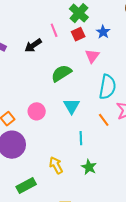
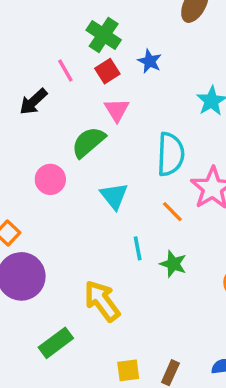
pink triangle: (92, 56) -> (117, 110), moved
pink circle: (37, 111) -> (50, 179), moved
yellow arrow: (56, 165) -> (102, 301), size x1.4
green star: (89, 167) -> (173, 264), moved

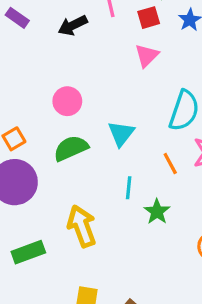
green semicircle: (88, 142) -> (71, 148), moved

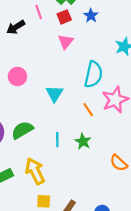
green semicircle: (71, 148) -> (22, 130), moved
cyan line: (129, 188) -> (57, 140), moved
yellow arrow: (82, 226) -> (35, 171), moved

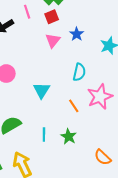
blue star: (91, 16) -> (77, 34), moved
cyan semicircle: (93, 74) -> (79, 72), size x0.7

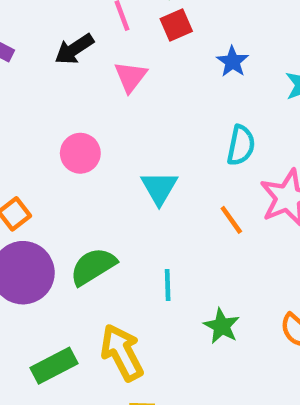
pink triangle: (53, 40) -> (131, 77), moved
green star: (69, 136) -> (222, 326), moved

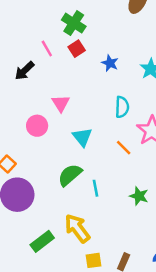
pink triangle: (131, 77) -> (61, 103), moved
green semicircle: (93, 266) -> (70, 175), moved
green star: (222, 326) -> (139, 196), moved

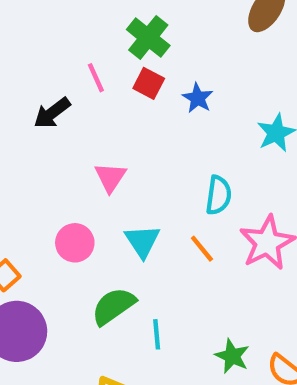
red square: (77, 49) -> (149, 83), turned -35
blue star: (110, 63) -> (198, 98), moved
pink circle: (37, 126) -> (75, 243), moved
orange line: (124, 148) -> (202, 249), moved

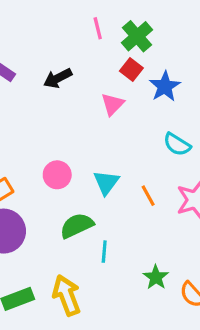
pink line: (96, 78) -> (98, 28), moved
blue star: (198, 98) -> (165, 86), size x1.4
pink triangle: (110, 177) -> (113, 104), moved
cyan semicircle: (219, 195) -> (177, 144), moved, turned 104

